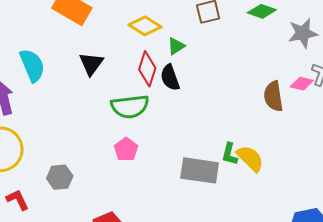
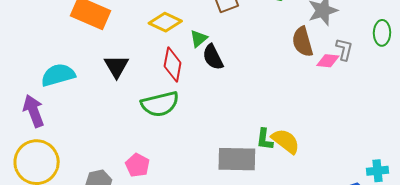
cyan semicircle: (32, 65) -> (58, 75), turned -76
black semicircle: (170, 78) -> (213, 57), moved
brown semicircle: (273, 96) -> (303, 42), moved
pink pentagon: (126, 149) -> (137, 165), moved

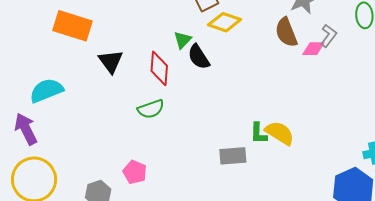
yellow diamond: (165, 22) -> (225, 22), moved
gray L-shape: (344, 49) -> (329, 36), turned 30
black triangle: (116, 66) -> (111, 61), moved
green semicircle: (160, 104) -> (151, 109), size x0.7
gray rectangle: (237, 159) -> (233, 156), size x0.7

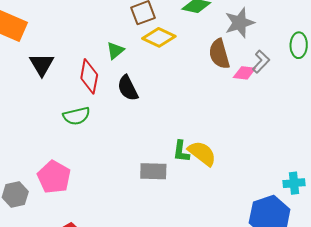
black semicircle: (199, 57) -> (128, 88), moved
pink pentagon: (135, 172) -> (54, 177), size x1.4

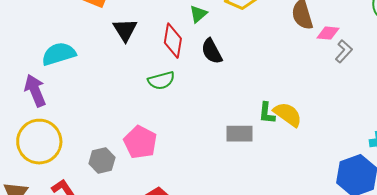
gray L-shape: (261, 62) -> (344, 51), moved

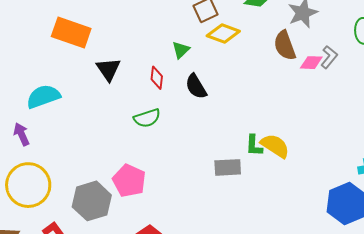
red diamond: (173, 41) -> (157, 78), size x0.7
gray L-shape: (344, 51) -> (329, 57), moved
purple arrow: (35, 90) -> (22, 134), size x0.7
gray hexagon: (102, 161) -> (92, 201), size x1.5

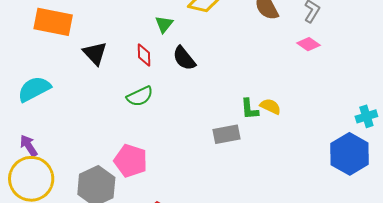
pink diamond: (311, 63) -> (308, 44), moved, turned 40
purple arrow: (22, 134) -> (29, 146), moved
yellow semicircle: (275, 146) -> (270, 106), size x0.7

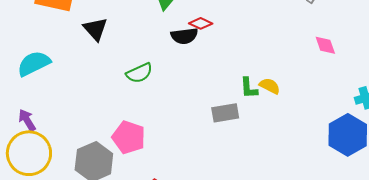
pink diamond: (308, 44) -> (325, 45), moved, turned 35
red diamond: (144, 55) -> (201, 23), moved, turned -65
black semicircle: (184, 58) -> (184, 36), turned -60

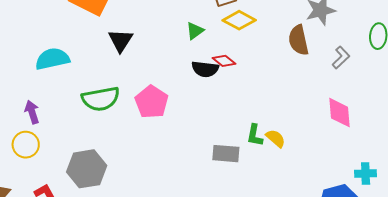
pink diamond: (325, 45) -> (339, 113), size x1.4
green semicircle: (139, 73) -> (101, 99), moved, size x1.4
pink pentagon: (129, 137) -> (152, 102), moved
yellow circle: (29, 153) -> (26, 145), size x0.6

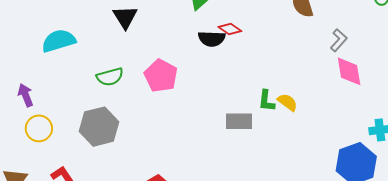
gray L-shape: (341, 57) -> (339, 40), moved
green semicircle: (101, 99) -> (110, 77), size x0.7
purple arrow: (32, 112) -> (26, 95), moved
gray hexagon: (87, 169) -> (99, 127), moved

